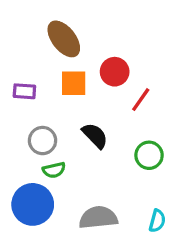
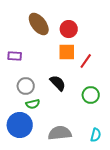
red circle: (115, 72) -> (69, 29), moved
orange square: (74, 83) -> (67, 52), moved

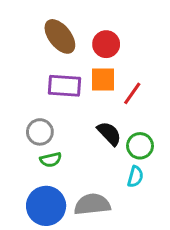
purple rectangle: (15, 56) -> (65, 86), moved, size x1.5
black semicircle: (58, 83) -> (109, 133), moved
blue circle: (20, 125) -> (46, 206), moved
cyan semicircle: (96, 135) -> (135, 177), moved

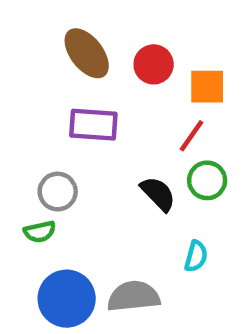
orange square: (103, 80) -> (207, 87), moved
green circle: (140, 146) -> (207, 180), moved
green semicircle: (51, 160) -> (40, 232), moved

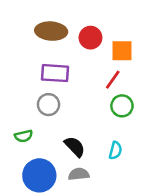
brown ellipse: (87, 53) -> (51, 31), turned -48
gray circle: (58, 192) -> (48, 105), moved
black semicircle: (158, 194) -> (75, 147), moved
gray semicircle: (134, 296) -> (79, 174), size x0.7

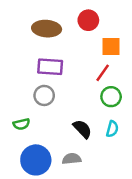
red circle: (90, 38) -> (88, 20), moved
black semicircle: (75, 147) -> (82, 129), moved
cyan semicircle: (115, 150) -> (112, 129), moved

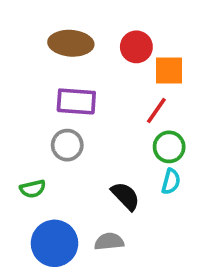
red circle: (88, 20) -> (136, 47), moved
cyan semicircle: (112, 129) -> (171, 181), moved

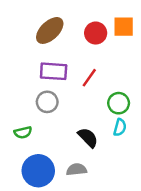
brown ellipse: (71, 43) -> (50, 30), turned -48
orange square: (169, 71) -> (124, 27), moved
red line: (156, 111) -> (89, 78), moved

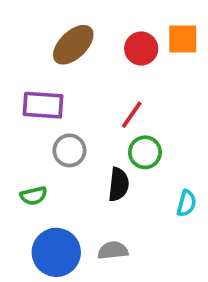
purple rectangle: (54, 71) -> (43, 105), moved
green circle: (119, 103) -> (145, 152), moved
cyan semicircle: (120, 127) -> (186, 203), moved
black semicircle: (88, 138) -> (119, 184), moved, turned 50

